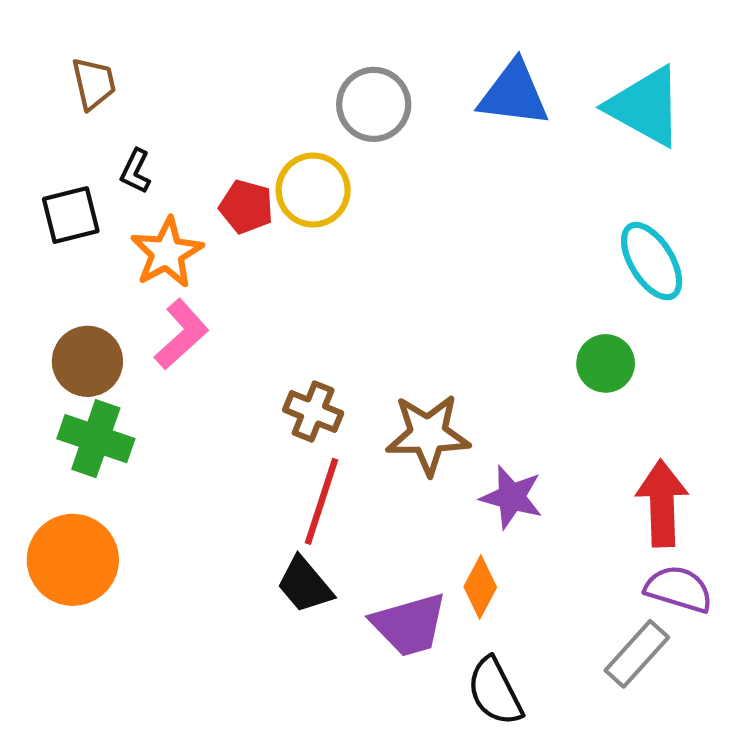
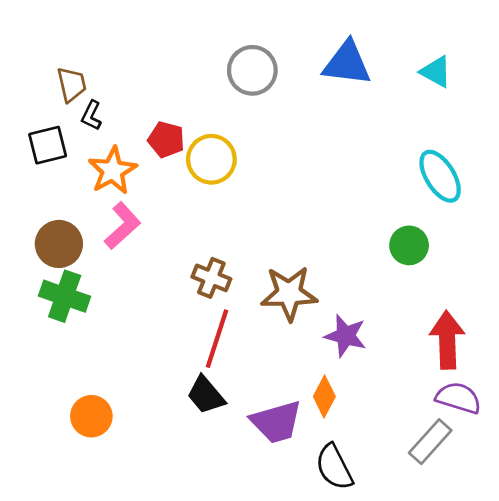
brown trapezoid: (94, 83) -> (72, 84), moved
cyan triangle: (645, 106) -> (436, 72), size x0.6
yellow circle: (313, 190) -> (211, 159), moved
orange circle: (73, 560) -> (91, 416), moved, size x0.7

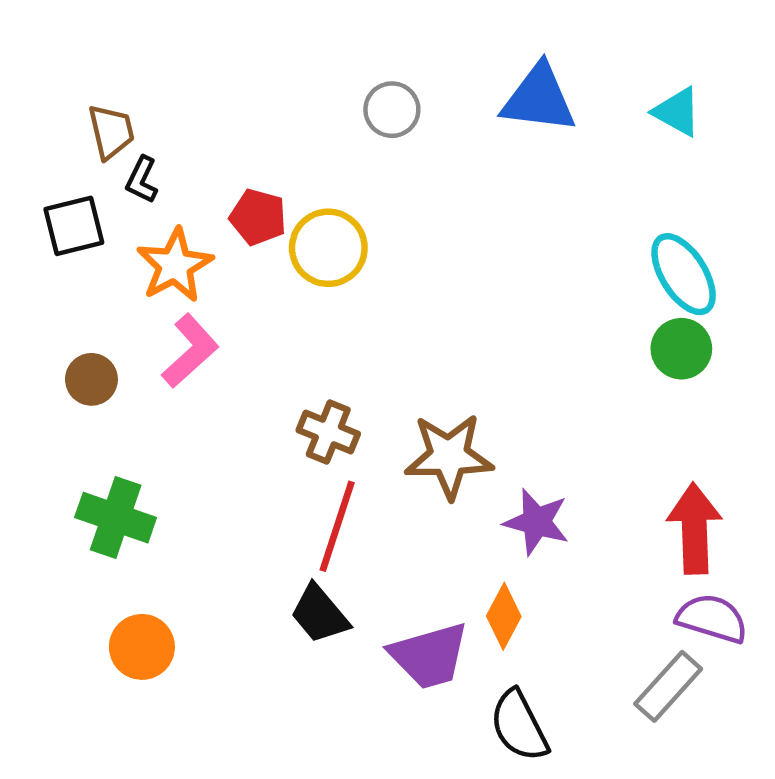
gray circle: (252, 70) -> (392, 110), size x0.7
brown circle: (59, 244) -> (91, 379), size x0.7
green circle: (409, 245) -> (681, 349), moved
green cross: (65, 296) -> (116, 518), moved

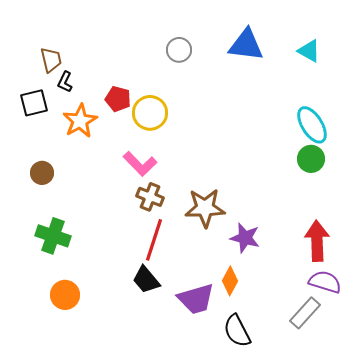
pink L-shape: (190, 351) -> (140, 164), moved, turned 88

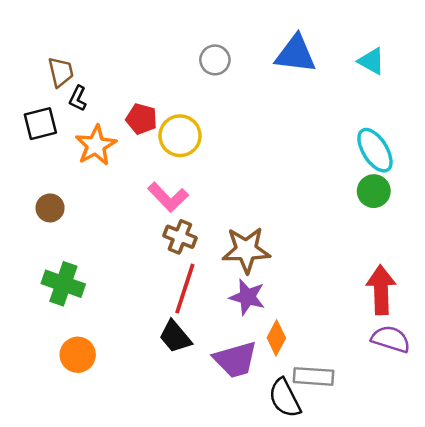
purple star: (245, 238) -> (247, 297), moved
gray rectangle: (305, 313) -> (314, 376), moved, turned 52

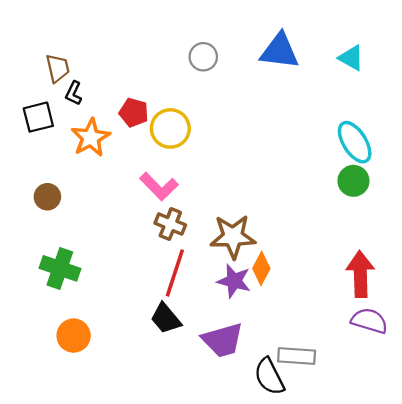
orange diamond: (276, 338) -> (261, 268), moved

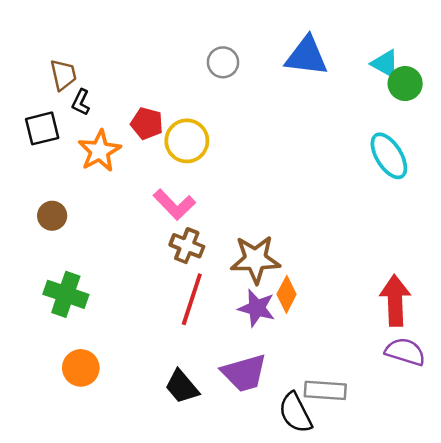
green circle: (353, 181) -> (405, 84), moved
black trapezoid: (166, 318) -> (182, 387), moved

